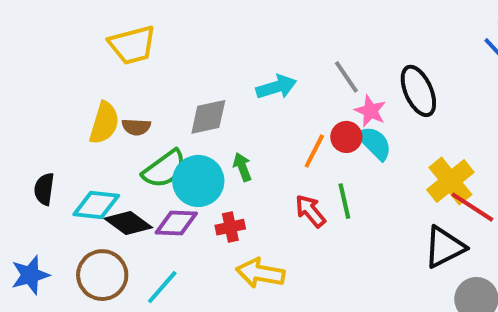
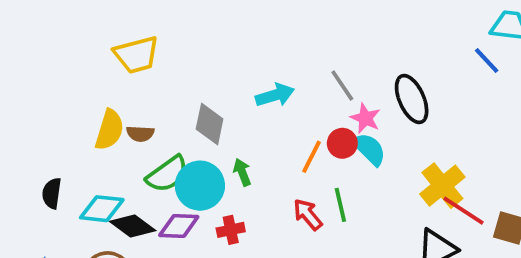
gray diamond: (208, 117) -> (210, 124), turned -66

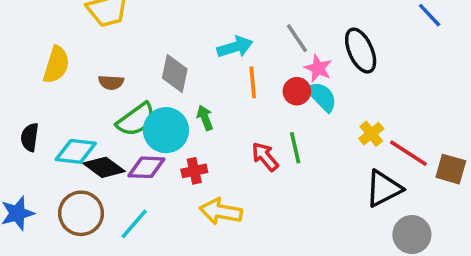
yellow semicircle: (109, 130) -> (56, 65), moved
orange line: (312, 157) -> (253, 82), moved, turned -32
yellow cross: (442, 186) -> (371, 134), moved, size x0.6

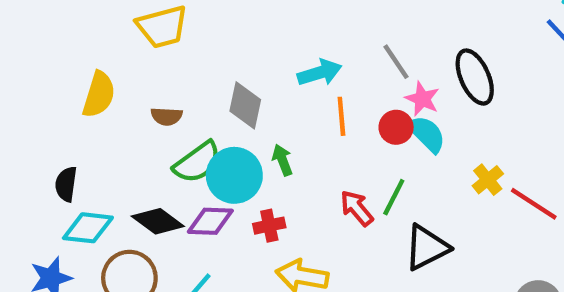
green line: (295, 148) -> (394, 197), turned 40
cyan diamond: (76, 151) -> (88, 228), moved
black triangle: (384, 189) -> (427, 247), moved

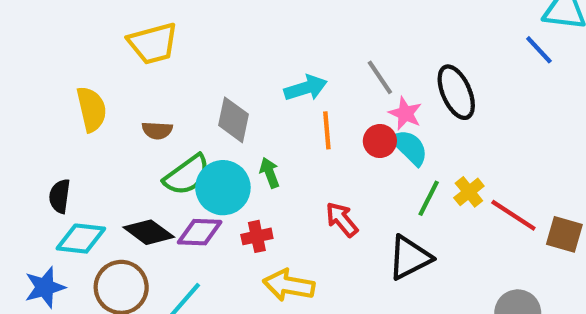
yellow semicircle: (99, 94) -> (91, 109), turned -30
green line: (394, 197) -> (429, 198), moved

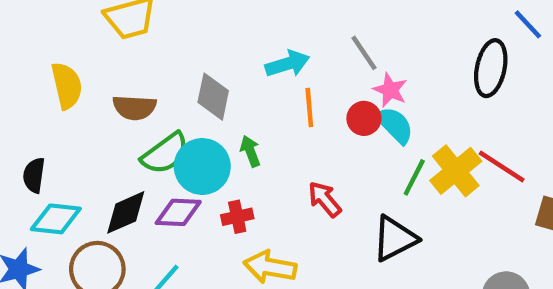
black ellipse: (456, 92) -> (491, 68), moved, turned 36
brown semicircle: (157, 130) -> (134, 107), size x1.4
yellow cross: (469, 192) -> (456, 171), size x1.6
red line: (513, 215) -> (502, 166), moved
black diamond: (149, 232) -> (126, 212), turned -60

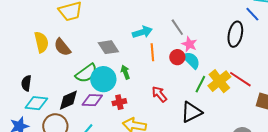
gray diamond: (213, 97) -> (108, 47), turned -45
brown semicircle: (134, 107) -> (62, 47), moved, turned 48

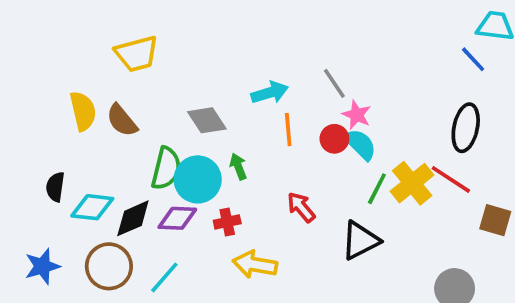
black ellipse: (235, 34) -> (466, 128), moved
green semicircle: (86, 73) -> (166, 168), turned -40
cyan diamond: (36, 103) -> (92, 207), moved

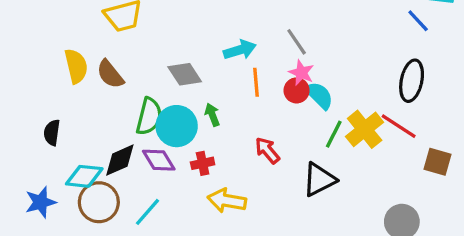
pink star: (357, 115) -> (301, 73), moved
cyan diamond: (92, 207) -> (84, 176), moved
purple diamond: (177, 218) -> (159, 160), turned 56

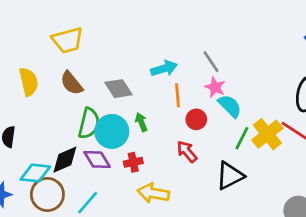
brown semicircle: (110, 74) -> (72, 83), moved
red circle: (297, 90) -> (196, 119), moved

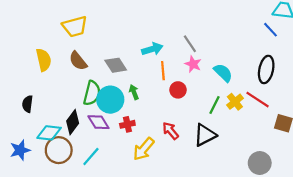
cyan semicircle: (230, 106) -> (223, 73), moved
yellow cross: (267, 134) -> (235, 102), size x0.7
red arrow: (187, 152) -> (170, 131), moved
black diamond: (65, 160) -> (73, 122), turned -30
yellow arrow: (153, 193) -> (144, 149), turned -60

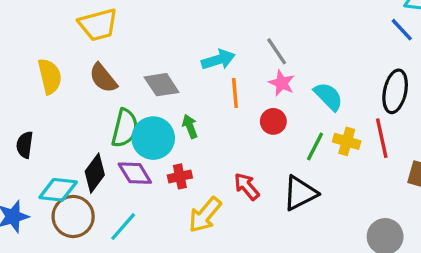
red circle: (178, 90) -> (273, 121), moved
red line: (258, 100) -> (382, 138), turned 45
yellow cross: (235, 102) -> (347, 141), turned -35

